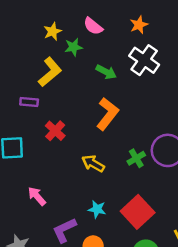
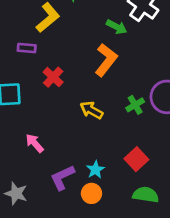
green arrow: (106, 72) -> (117, 27), moved
cyan star: (97, 209) -> (95, 170), moved, turned 30
red square: (138, 212) -> (136, 159), size x0.7

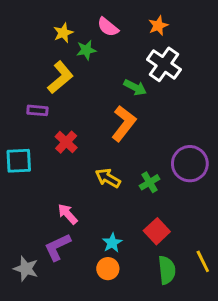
green cross: (135, 105) -> (150, 182), moved
pink arrow: (35, 143) -> (68, 214), moved
purple L-shape: (62, 178) -> (58, 247), moved
green semicircle: (146, 195) -> (167, 270), turned 75

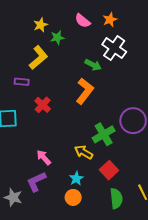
pink semicircle: (108, 27) -> (83, 21), moved
yellow arrow: (108, 178) -> (84, 152), moved
green cross: (150, 182) -> (104, 134), size x1.5

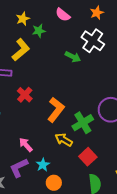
orange star: (110, 20) -> (97, 13), moved
orange L-shape: (85, 91) -> (56, 110), moved
cyan star: (76, 178) -> (43, 165), moved

